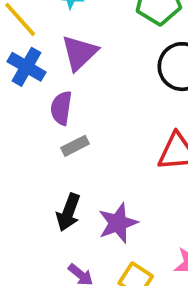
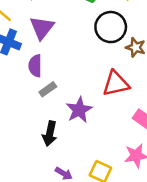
purple star: (118, 223) -> (79, 110), moved

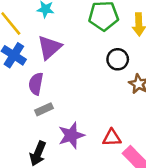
black circle: (111, 27) -> (118, 59), size x0.7
red triangle: (116, 84) -> (112, 138), moved, size x0.7

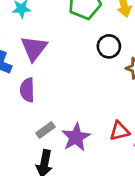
gray rectangle: (44, 109) -> (45, 130), moved

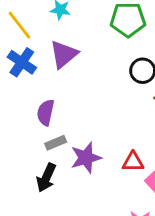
purple semicircle: (27, 90) -> (46, 112), moved

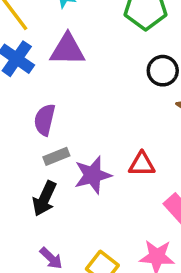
purple triangle: (64, 54) -> (67, 50), turned 40
red triangle: (133, 162) -> (142, 164), moved

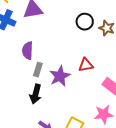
black circle: (163, 71) -> (85, 22), moved
gray rectangle: (56, 156) -> (38, 70), turned -40

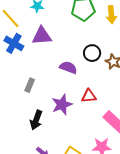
purple semicircle: (28, 51) -> (68, 67), moved, turned 102
gray rectangle: (38, 70) -> (30, 85), moved

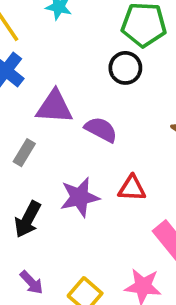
purple triangle: (42, 36) -> (54, 107), moved
black circle: (92, 53) -> (125, 68), moved

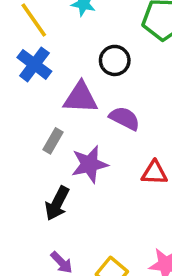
black circle: (125, 68) -> (115, 60), moved
purple star: (80, 197) -> (90, 164), moved

